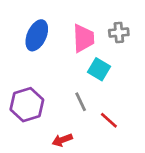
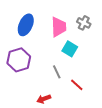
gray cross: (119, 33) -> (84, 23), turned 32
purple hexagon: (27, 105) -> (19, 60), moved

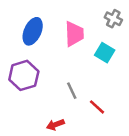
gray cross: (84, 23) -> (113, 19), moved
cyan square: (70, 49) -> (105, 53), moved

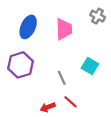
cyan square: (105, 53) -> (90, 66), moved
red line: (97, 107) -> (70, 102), moved

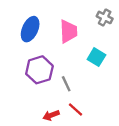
purple hexagon: (21, 65) -> (39, 70), moved
cyan square: (90, 66) -> (96, 57), moved

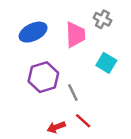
gray cross: (105, 17) -> (102, 19), moved
blue ellipse: (30, 29) -> (33, 32), turned 40

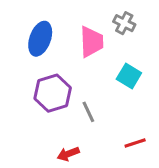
blue ellipse: (33, 32) -> (40, 39), turned -44
red line: (83, 121) -> (135, 143), moved, turned -60

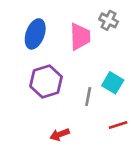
cyan square: (129, 76) -> (113, 83), moved
gray line: (88, 112) -> (88, 96), moved, turned 36

